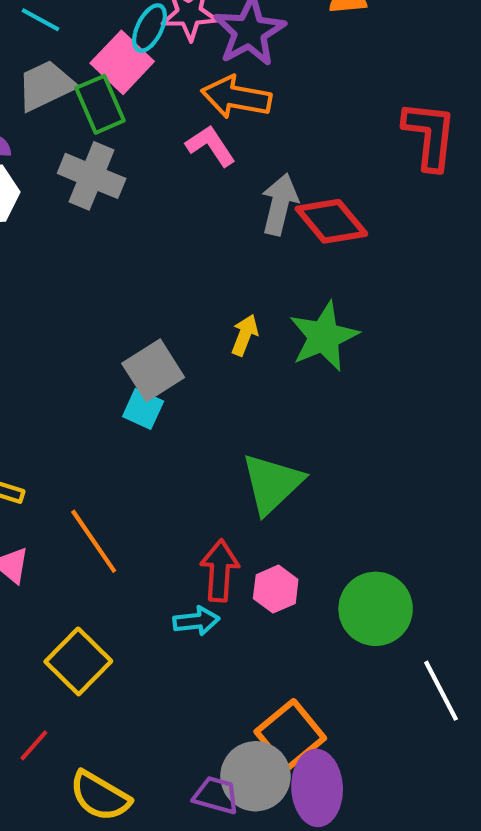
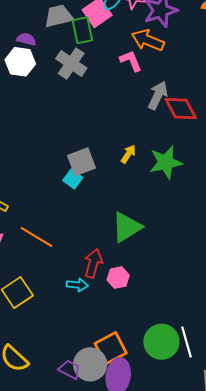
orange line: (94, 541) -> (36, 237), turned -36
green circle: (376, 609) -> (161, 342), moved

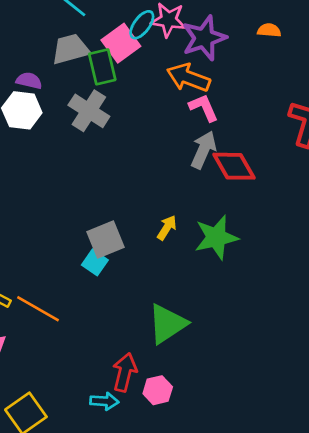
pink L-shape: (131, 61) -> (204, 108), moved
orange line: (36, 237) -> (38, 309), moved

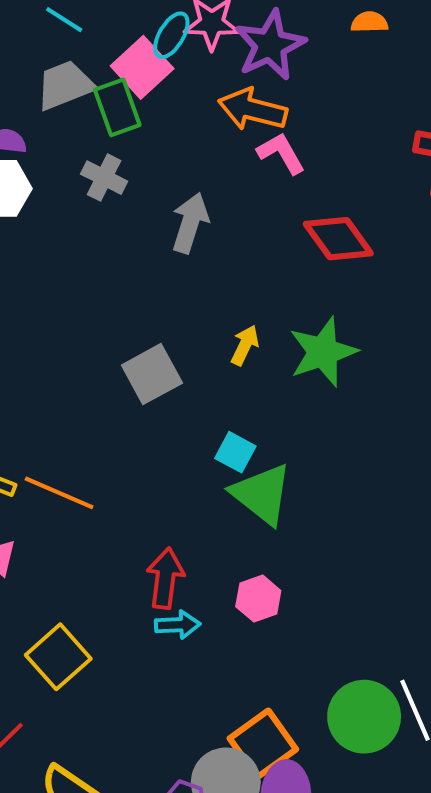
gray cross: (89, 111) -> (104, 178), size x0.7
gray arrow: (203, 150) -> (190, 223), moved
cyan square: (95, 262) -> (235, 452), moved
green triangle: (167, 324) -> (262, 494), turned -42
red arrow: (125, 372) -> (165, 578), moved

